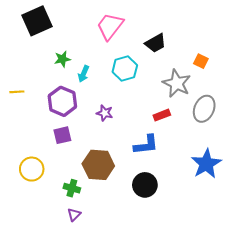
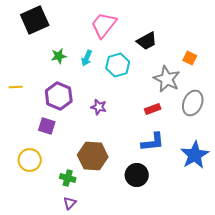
cyan arrow: (84, 74) -> (87, 58), moved
purple square: (62, 135) -> (47, 126), moved, turned 30
blue L-shape: (146, 145) -> (153, 142), moved

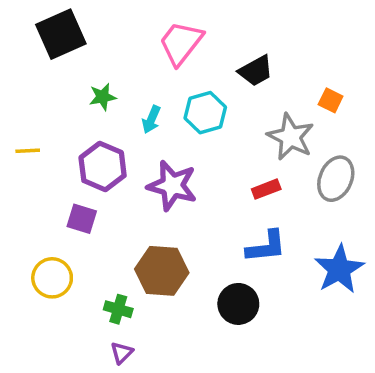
cyan arrow: (87, 58) -> (151, 119), moved
purple star: (99, 107) -> (172, 186), size x1.8

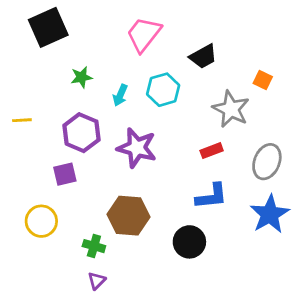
gray ellipse: (336, 179) -> (267, 162), moved
purple square: (82, 219) -> (65, 174), turned -30

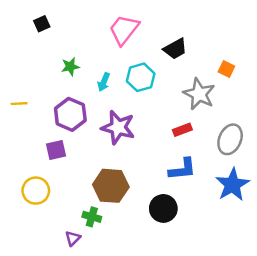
black square: (48, 27) -> (42, 24), size x0.5
green cross: (94, 246) -> (92, 217), moved
purple triangle: (97, 281) -> (73, 238), moved

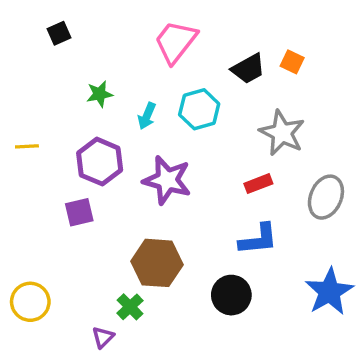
orange square: (226, 69) -> (292, 62), moved
blue star: (232, 185) -> (329, 292), moved
yellow circle: (36, 191) -> (30, 302), moved
green cross: (92, 217) -> (130, 307), turned 30

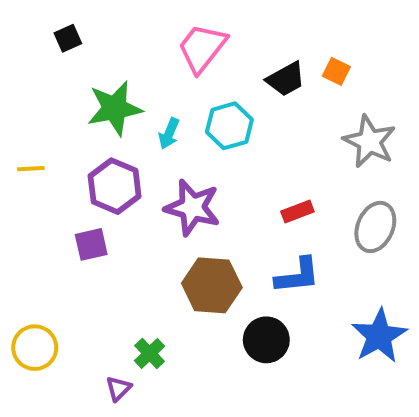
green star: (100, 94) -> (115, 108), size x1.8
gray star: (282, 133) -> (369, 141), moved
brown hexagon: (157, 263) -> (212, 285), moved

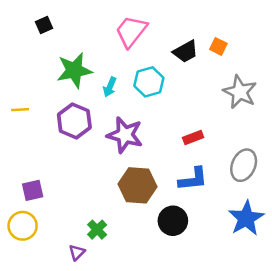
gray ellipse: (375, 227) -> (244, 165), moved
purple square: (91, 244) -> (33, 190), moved

